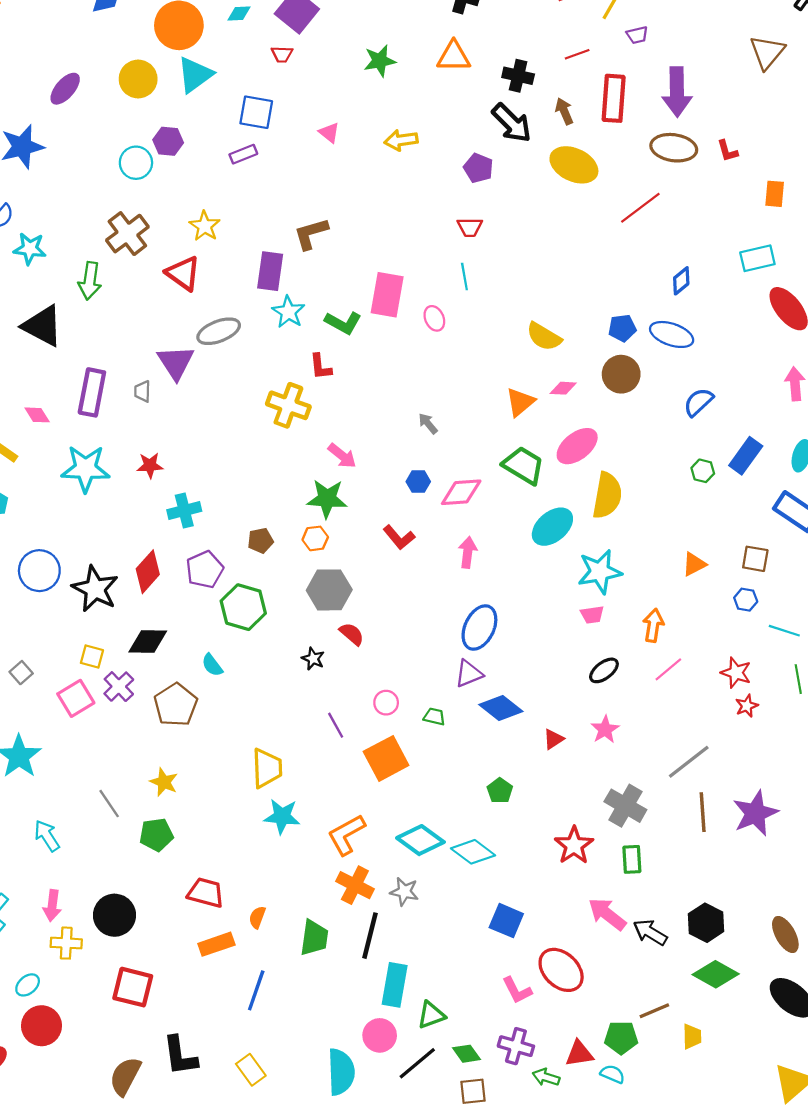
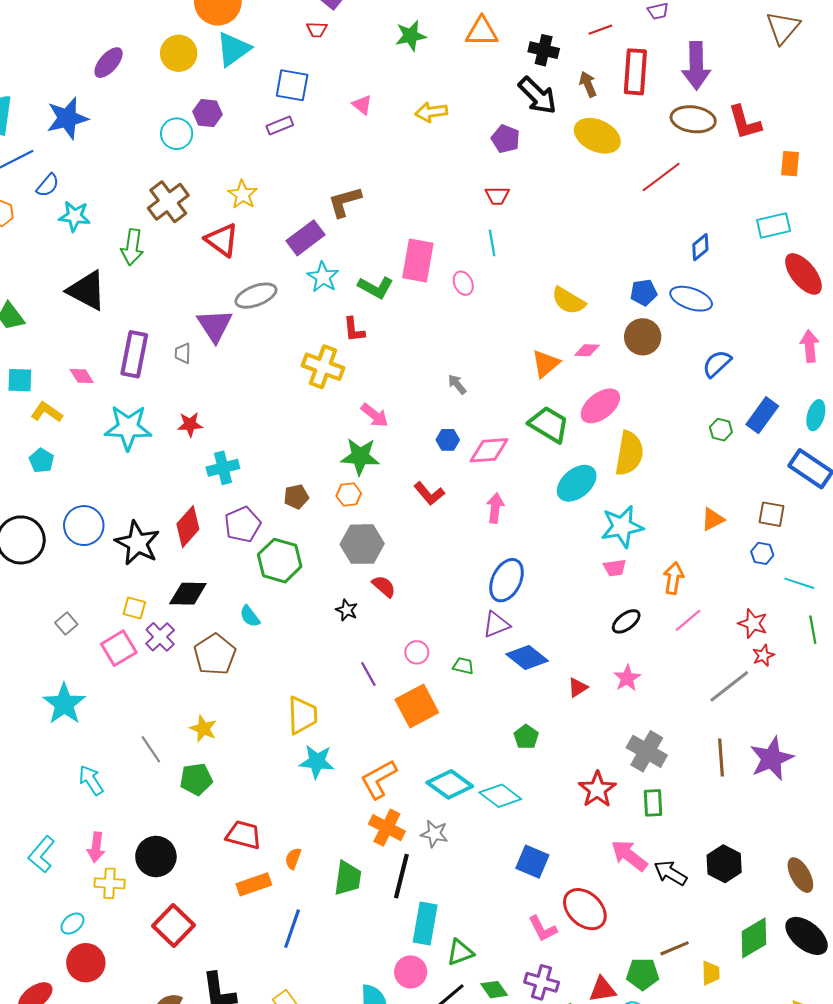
red L-shape: (727, 151) -> (745, 122), size x1.6
purple rectangle: (270, 271) -> (305, 238), turned 45
gray line: (689, 762) -> (729, 686), moved
green diamond: (716, 974) -> (754, 938), moved, turned -60
red square: (133, 987) -> (173, 926), turned 30

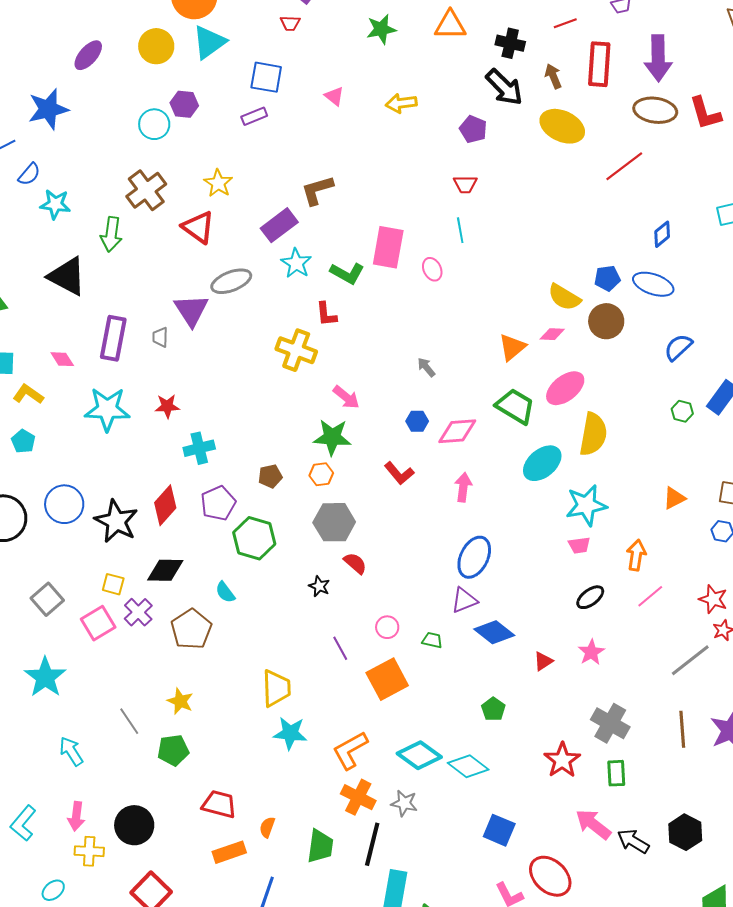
yellow semicircle: (568, 301) -> (564, 297), moved
gray square: (66, 623) -> (47, 599), size x1.5

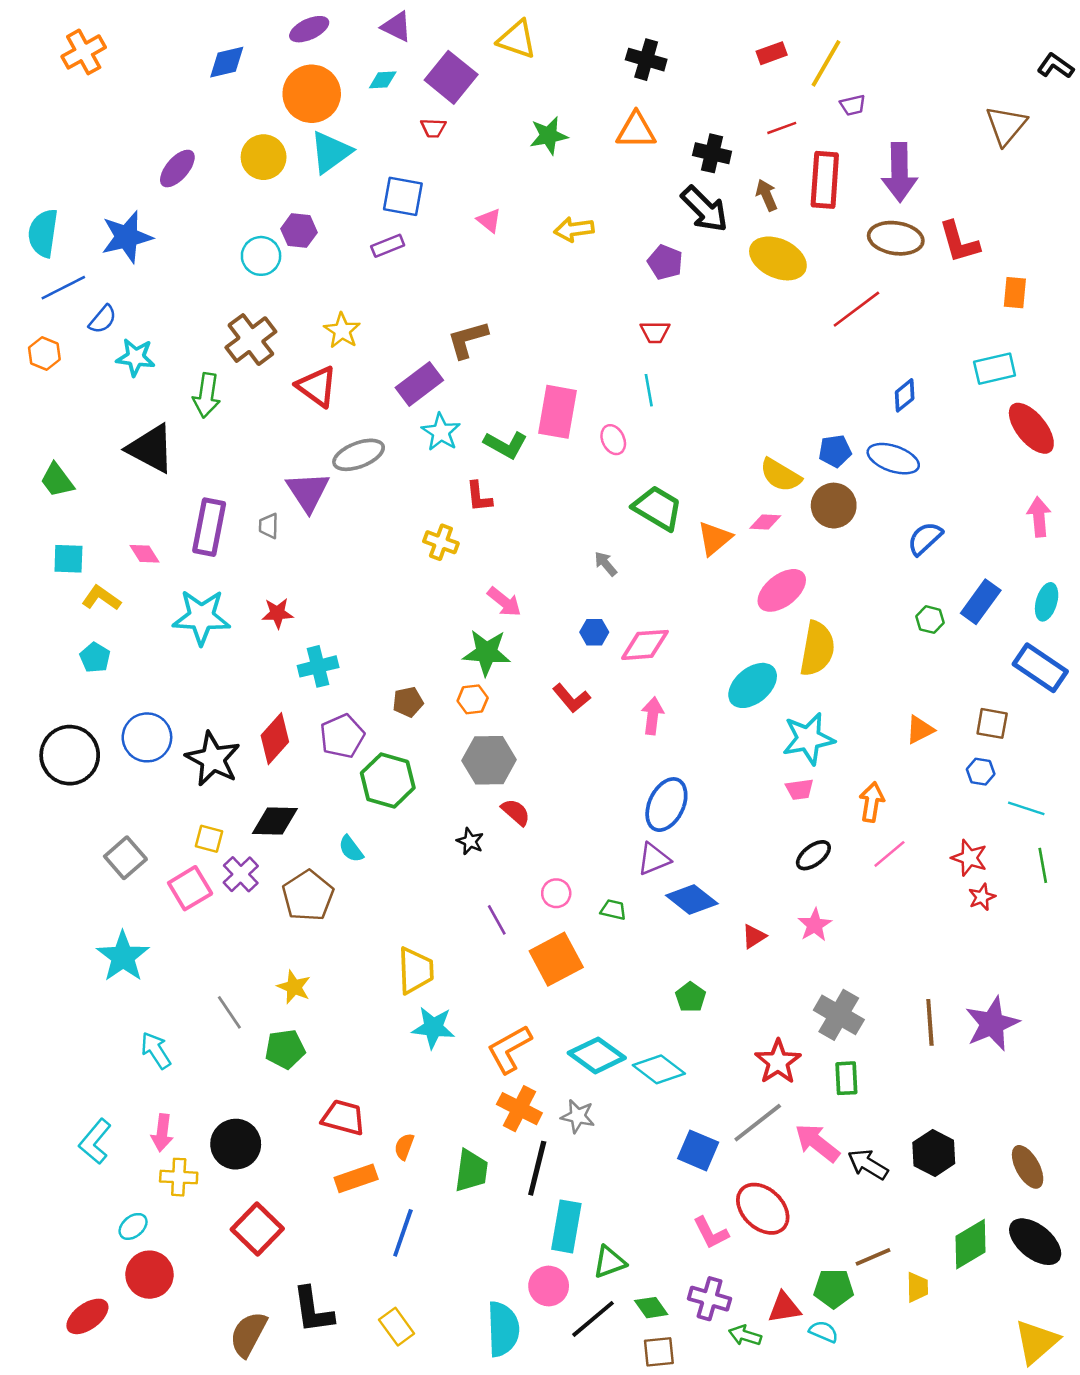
yellow cross: (296, 350) -> (441, 542), size x0.7
green trapezoid: (515, 406) -> (658, 508), moved
gray line: (690, 660) -> (758, 1123), moved

